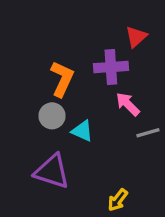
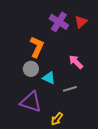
purple cross: (111, 67) -> (59, 22), moved, turned 36
gray line: (148, 133) -> (70, 89), moved
yellow arrow: (118, 200) -> (57, 119), moved

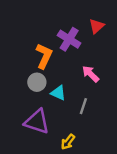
purple cross: (59, 22) -> (69, 39), moved
gray line: (70, 89) -> (83, 106), turned -56

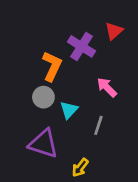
cyan triangle: (58, 93) -> (69, 110), turned 49

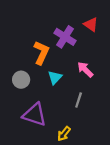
red triangle: (114, 31) -> (91, 24), turned -42
gray circle: (43, 97) -> (21, 80), moved
cyan triangle: (69, 110) -> (55, 77), moved

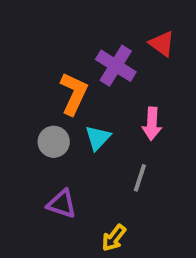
pink arrow: (85, 70) -> (152, 124), turned -132
gray circle: (21, 80) -> (54, 142), moved
purple triangle: (35, 115) -> (62, 204), size x0.7

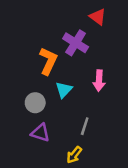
red triangle: (162, 44) -> (98, 17), moved
gray circle: (54, 142) -> (35, 103), moved
gray line: (140, 178) -> (85, 126), moved

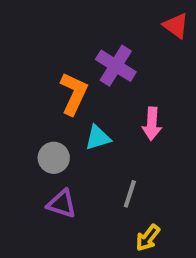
red triangle: (98, 17) -> (176, 26), moved
cyan triangle: (64, 90) -> (98, 138), turned 30
yellow arrow: (74, 155) -> (148, 238), moved

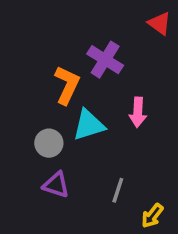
cyan triangle: (98, 138) -> (89, 125), size x1.4
gray line: (130, 194) -> (118, 190), moved
yellow arrow: (148, 238) -> (152, 216), moved

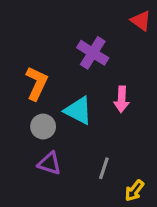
orange L-shape: (67, 85) -> (37, 83), moved
cyan triangle: (89, 125) -> (78, 111), turned 44

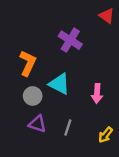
pink arrow: (122, 99) -> (97, 94), moved
gray line: (104, 168) -> (68, 128), moved
yellow arrow: (134, 191) -> (106, 135), moved

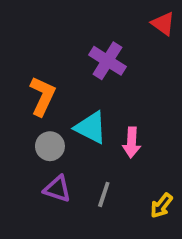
pink arrow: (97, 94) -> (132, 142), moved

